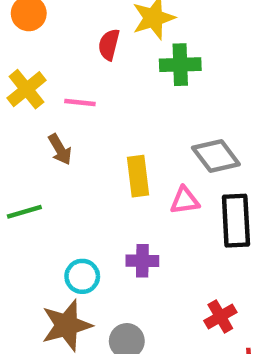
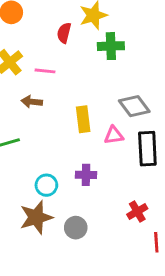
brown arrow: (60, 149) -> (32, 102), turned 126

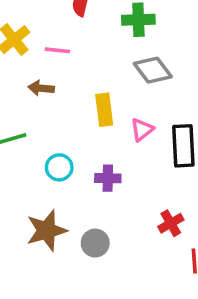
gray diamond: (134, 106) -> (153, 70), moved
pink triangle: (114, 135) -> (142, 130), turned -30
cyan circle: (46, 185) -> (59, 167), moved

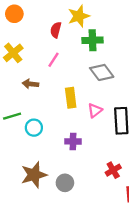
pink line: (57, 50) -> (53, 60), moved, turned -63
cyan circle: (59, 167) -> (34, 128), moved

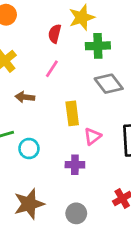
pink triangle: (95, 110) -> (92, 136), moved
gray circle: (65, 183) -> (76, 213), moved

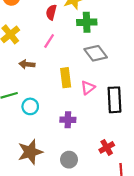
pink triangle: (92, 136) -> (88, 88), moved

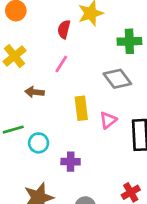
green cross: (87, 22) -> (129, 41), moved
purple cross: (68, 120) -> (71, 162), moved

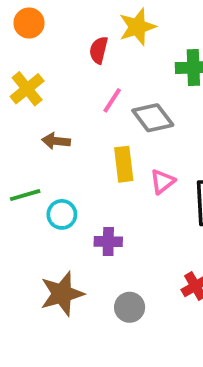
pink line: (61, 64) -> (112, 100), moved
gray diamond: (117, 79) -> (153, 118), moved

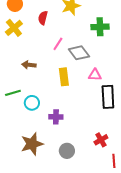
red semicircle: (99, 50) -> (43, 18), moved
yellow cross: (27, 89) -> (14, 28), moved
pink triangle: (162, 182) -> (95, 75), moved, turned 40

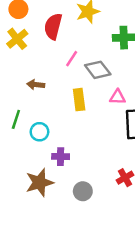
red semicircle: (43, 18) -> (53, 26), size x1.5
green line: (13, 93) -> (16, 119), turned -56
purple cross: (56, 117) -> (61, 157), moved

